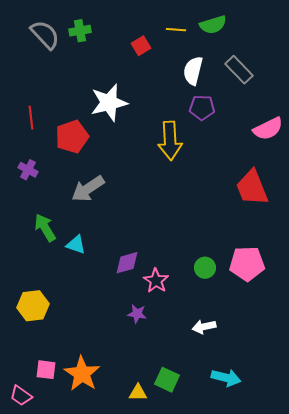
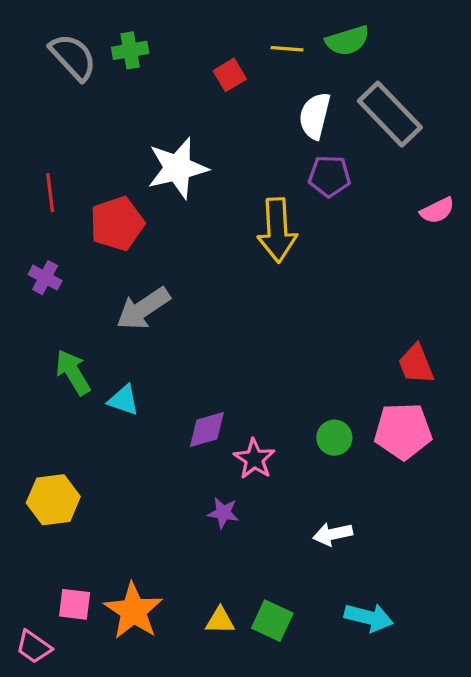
gray rectangle: (239, 70) -> (390, 114), size x1.4
pink semicircle: (268, 129) -> (437, 211), size x0.7
red trapezoid: (252, 188) -> (416, 364), moved, size x0.7
yellow triangle: (138, 393) -> (220, 621), moved

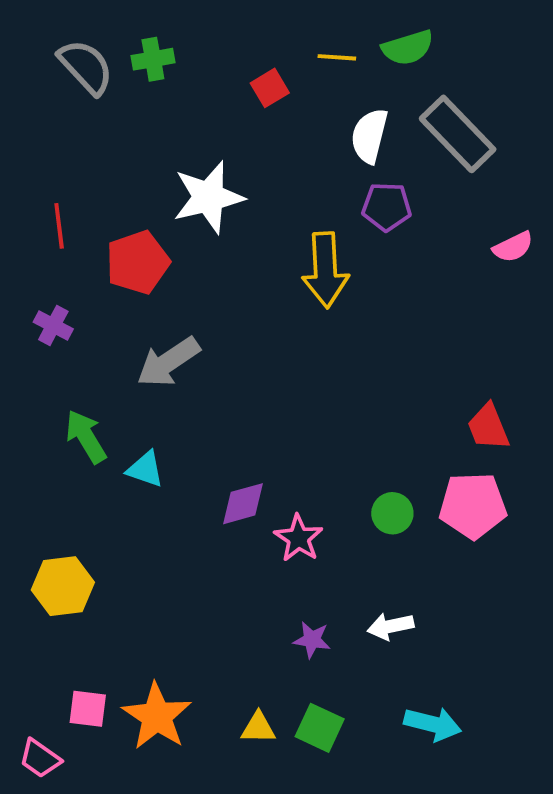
purple star: (223, 513) -> (312, 640), moved

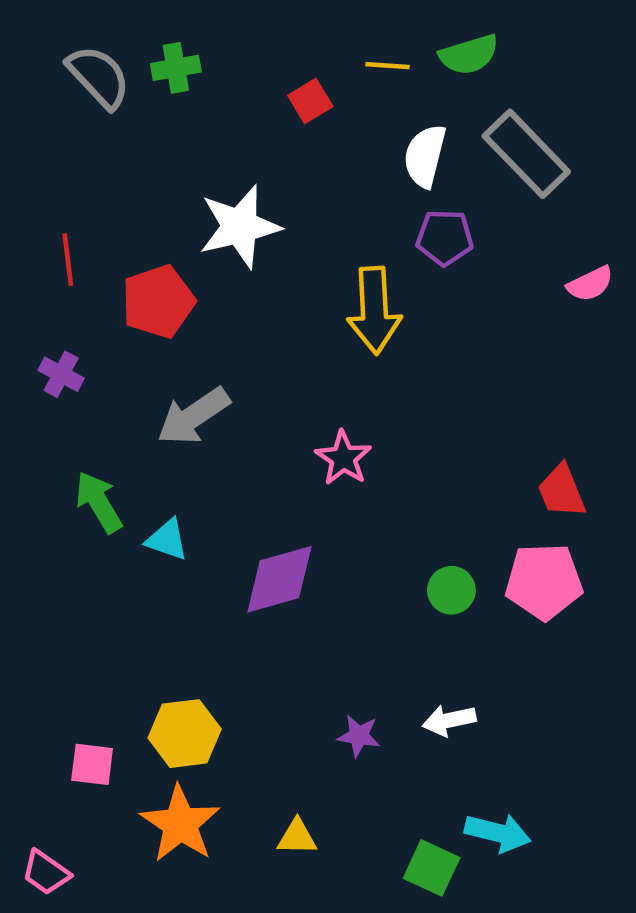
purple diamond: (243, 504) -> (279, 579), size x1.4
pink star: (299, 538) -> (343, 458), moved
yellow hexagon: (63, 586) -> (185, 734), moved
pink square: (88, 709) -> (92, 764), moved
green square: (320, 728) -> (432, 868), moved

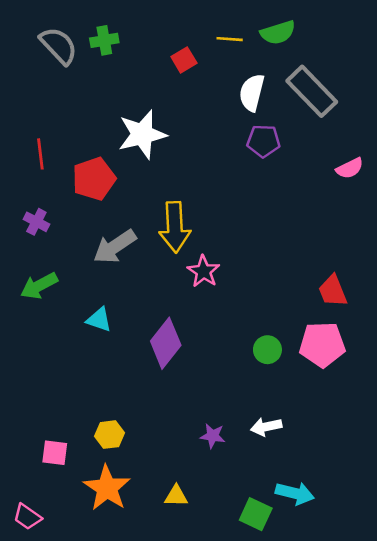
yellow arrow: (374, 310) -> (175, 227), moved
green arrow: (99, 502) -> (39, 286), moved, turned -87
purple diamond: (279, 579) -> (166, 343), turned -36
yellow hexagon: (185, 734) -> (110, 435), size x0.7

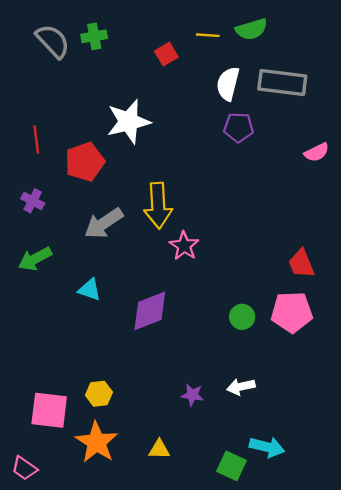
gray rectangle: (312, 91) -> (282, 83), turned -39
purple diamond: (166, 343) -> (150, 311), turned 30
pink square: (55, 453) -> (49, 410), size x1.6

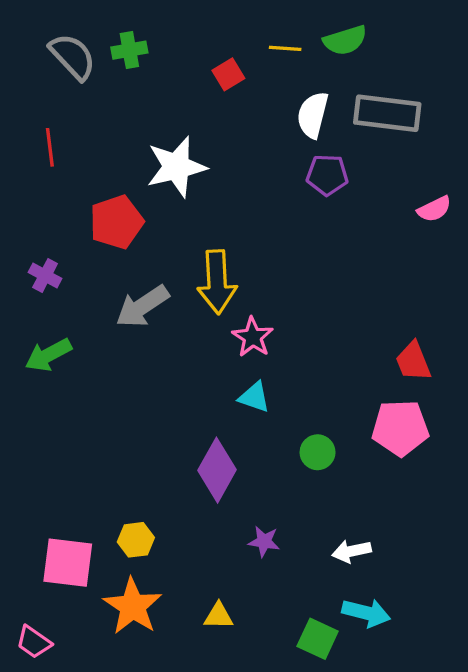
red line: (36, 139) -> (50, 147), moved
cyan triangle: (89, 290) -> (254, 397), moved
purple diamond: (150, 311) -> (217, 470), moved, turned -39
green circle: (242, 317) -> (318, 452), moved
white arrow: (241, 387) -> (352, 551), moved

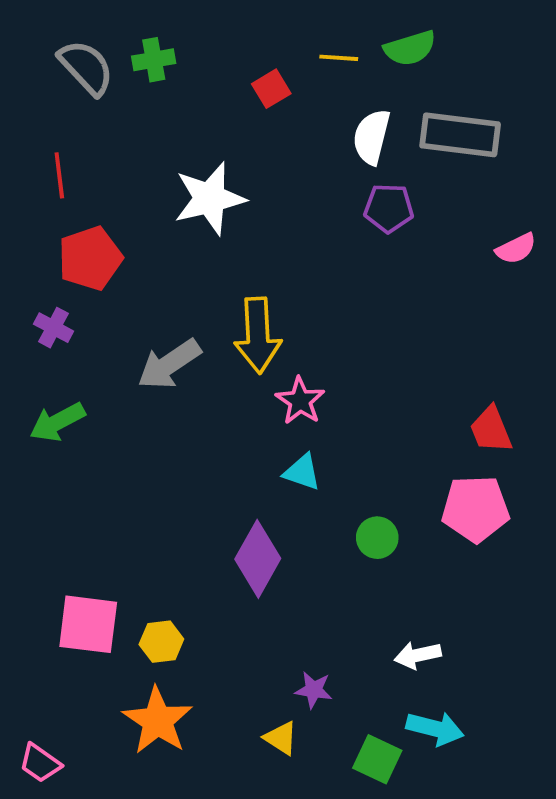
red pentagon: (116, 222) -> (90, 258), moved
purple star: (264, 541) -> (314, 690), moved
pink square: (68, 563) -> (88, 624), moved
yellow triangle: (219, 616) -> (281, 738), moved, turned 32

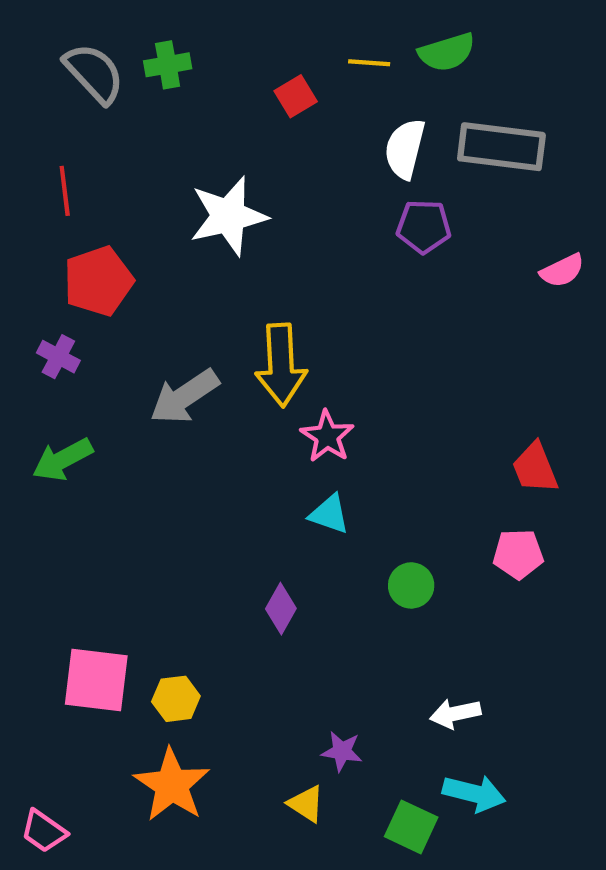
pink pentagon: (476, 509) -> (518, 554), size x0.7
purple diamond: (258, 559) -> (281, 609), size x0.6

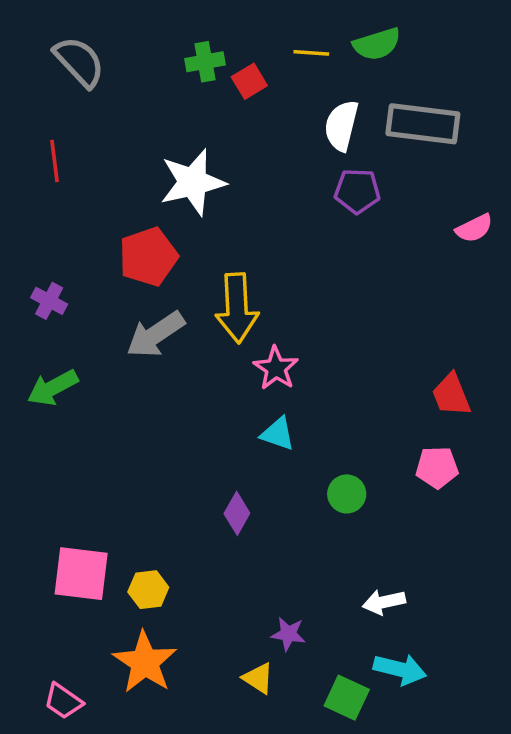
green cross: (168, 65) -> (205, 62), moved
red pentagon: (98, 281) -> (148, 257), moved
pink trapezoid: (44, 831) -> (63, 701), moved

